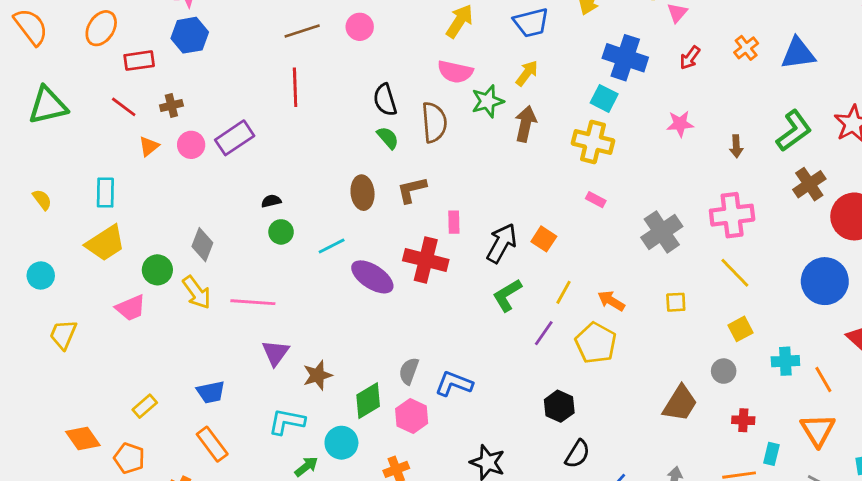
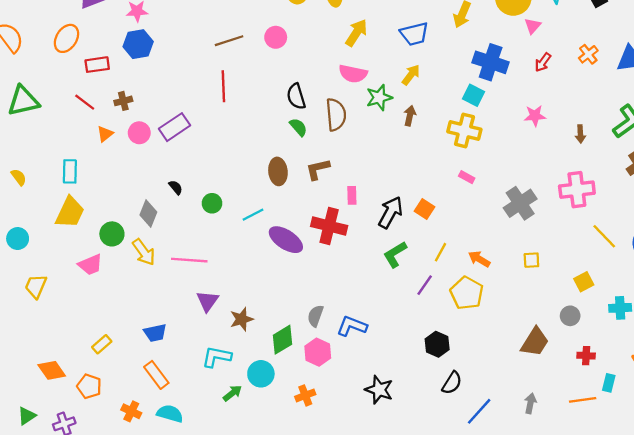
brown arrow: (526, 124) -> (410, 116), size x0.7
black semicircle: (271, 201) -> (176, 187), moved, turned 63
yellow trapezoid: (105, 243) -> (70, 212), turned -32
yellow line: (735, 273) -> (604, 236), moved

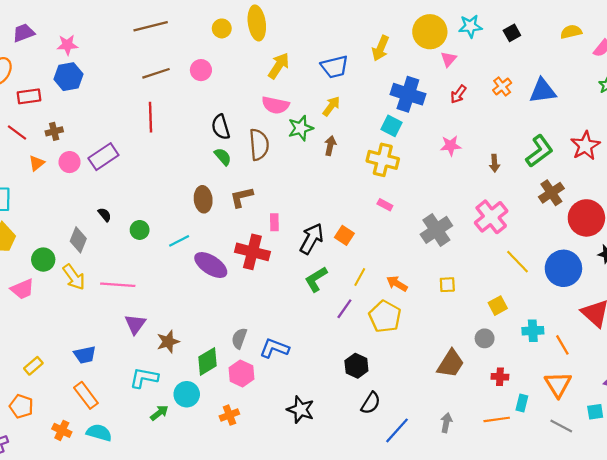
pink cross: (577, 190) -> (491, 217), turned -32

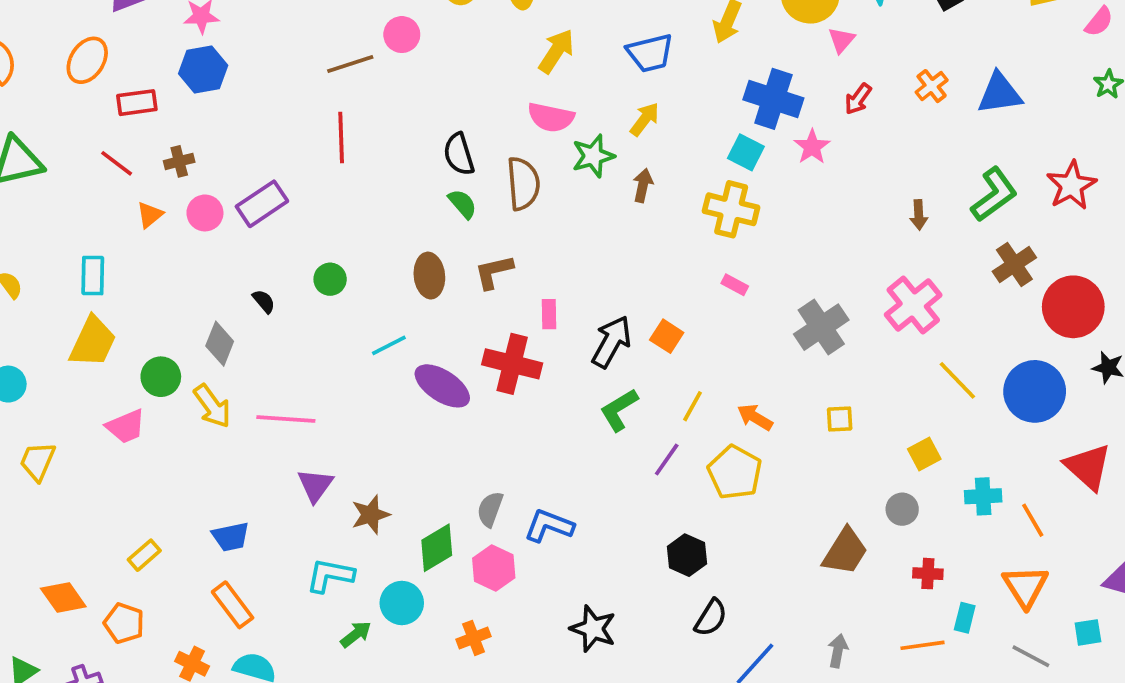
pink circle: (201, 70) -> (402, 35), moved
pink star: (451, 146) -> (812, 147), moved, turned -30
green circle: (140, 230) -> (330, 279), moved

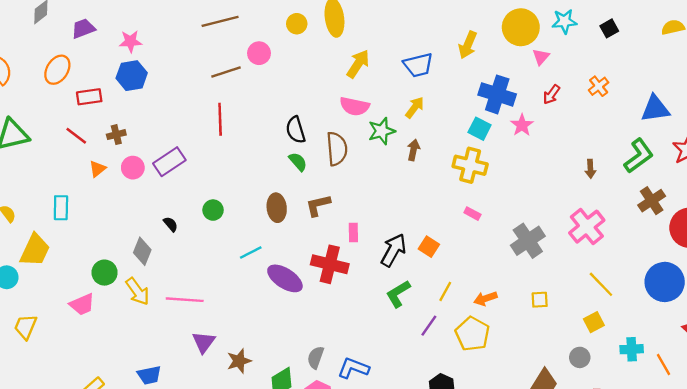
blue triangle: (1000, 93) -> (655, 109), moved
yellow trapezoid: (93, 342) -> (35, 250), moved
yellow line: (957, 380) -> (601, 284), moved
orange arrow: (755, 417) -> (485, 298), turned -50

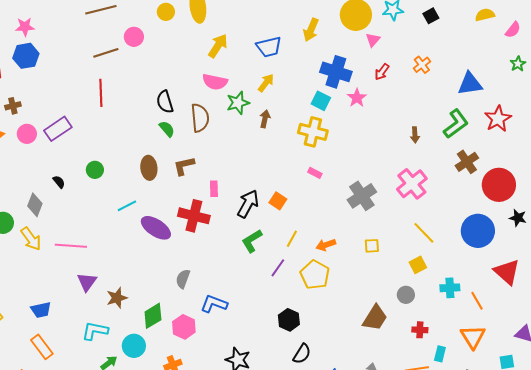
gray semicircle: (316, 357) -> (183, 279), moved

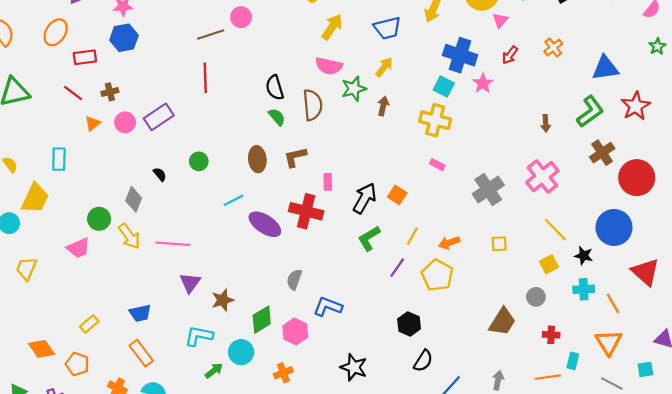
black star: (518, 218) -> (584, 256), moved

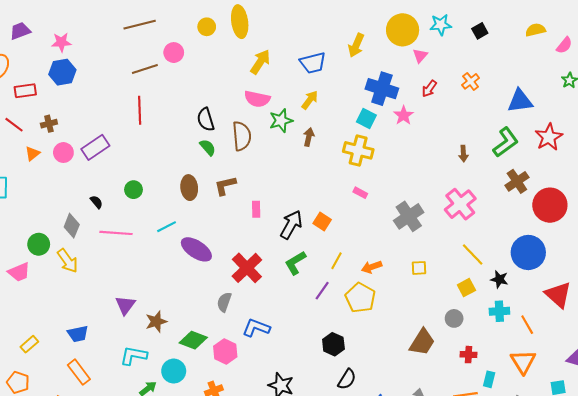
red cross: (306, 211) -> (247, 268), moved, turned 32
pink line: (173, 244) -> (116, 233), moved
green diamond: (262, 320) -> (193, 340), turned 52

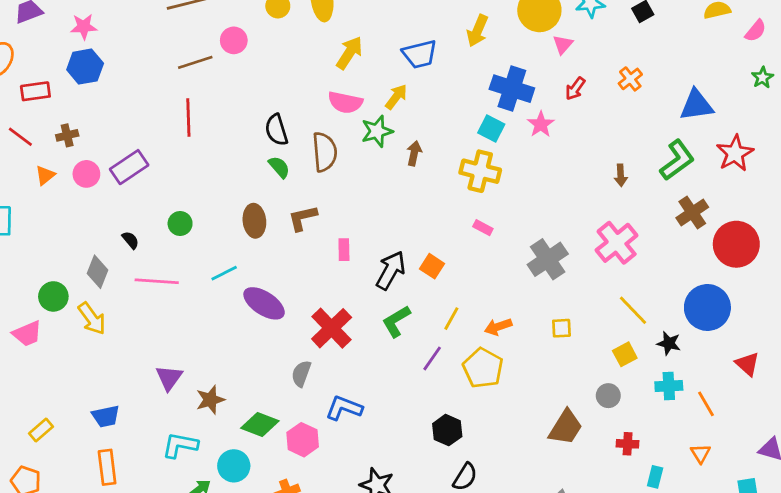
yellow arrow: (310, 100) -> (396, 97), moved
red triangle: (558, 295) -> (747, 364), size x0.7
orange triangle: (523, 362) -> (701, 453), size x0.6
orange rectangle: (79, 372) -> (107, 467), turned 30

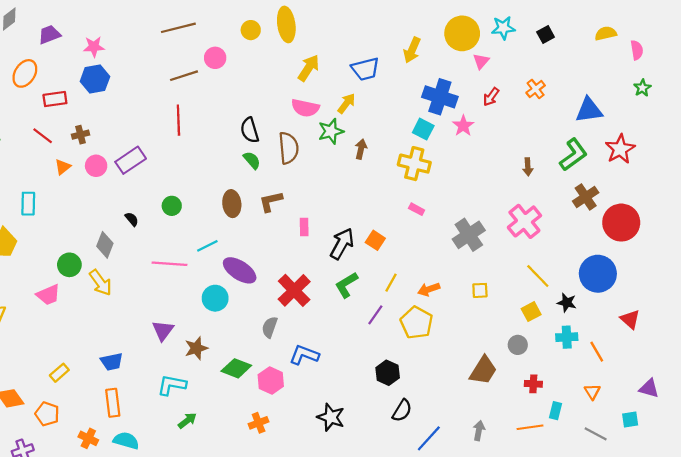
pink semicircle: (756, 31) -> (637, 50), turned -48
pink line: (157, 281) -> (170, 264), moved
cyan circle: (234, 466) -> (215, 298), moved

